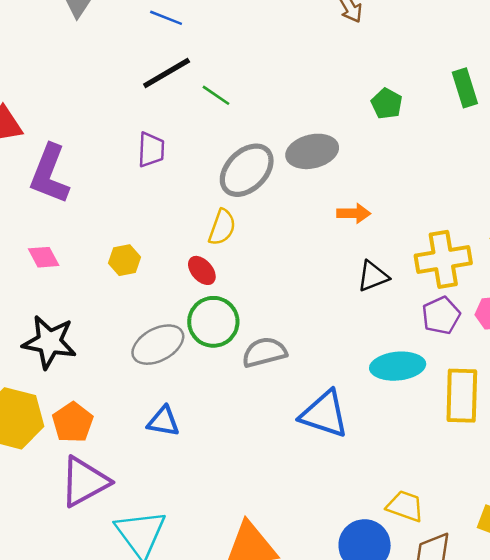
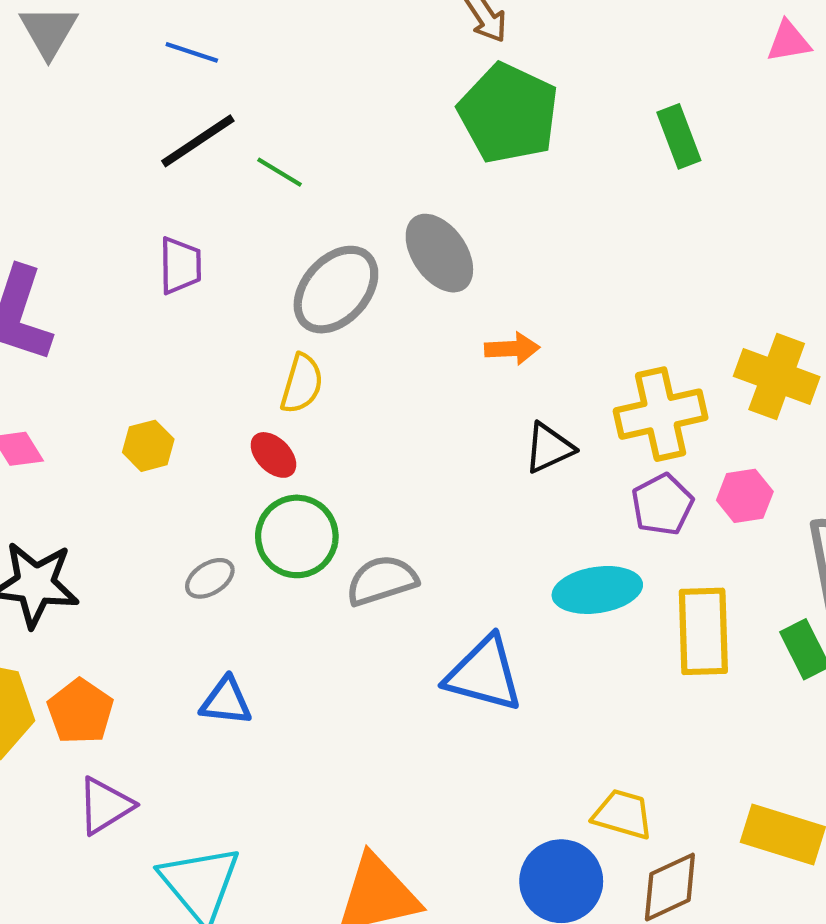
green pentagon: (387, 104) -> (508, 113), moved, size x2.0
gray ellipse: (312, 151) -> (439, 253), turned 72
gray ellipse: (158, 345) -> (210, 578), size x0.6
purple triangle: (84, 482) -> (105, 806), size x0.7

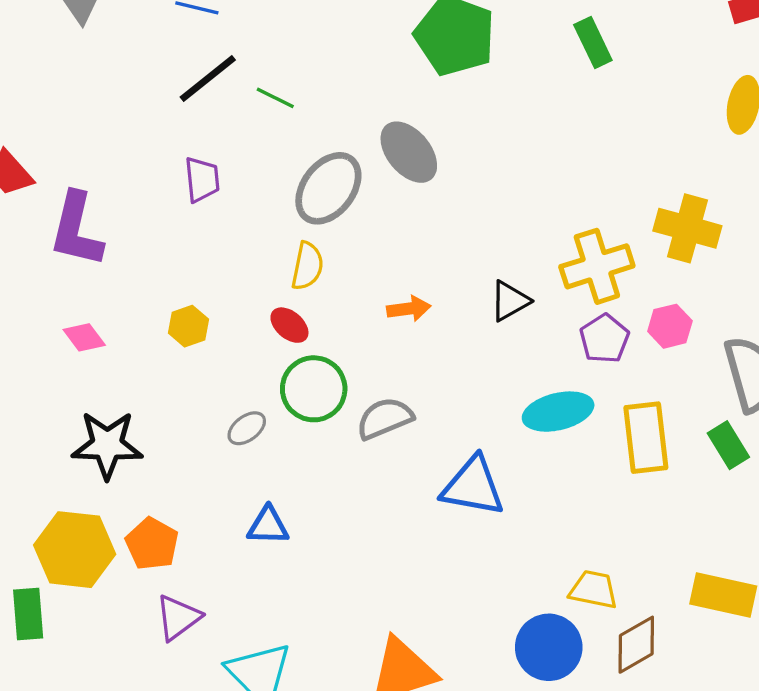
orange arrow: (512, 349) -> (409, 309), moved

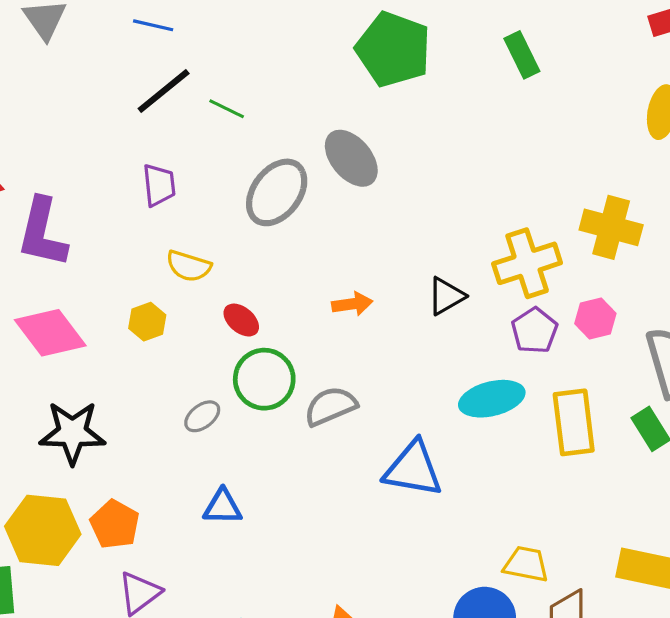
yellow semicircle: (307, 266) -> (189, 266), moved, turned 96
pink diamond: (84, 337) -> (50, 333), size x1.8

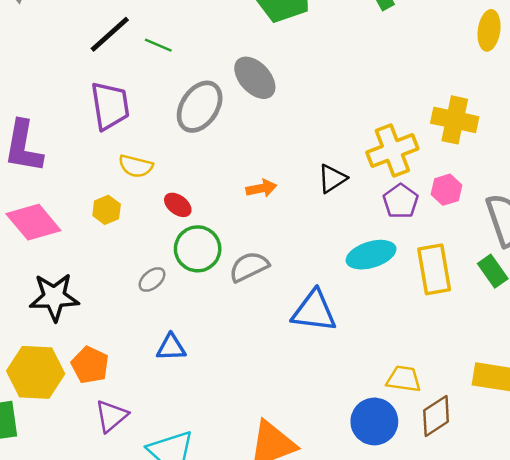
purple trapezoid: (159, 185) -> (110, 106), size x1.5

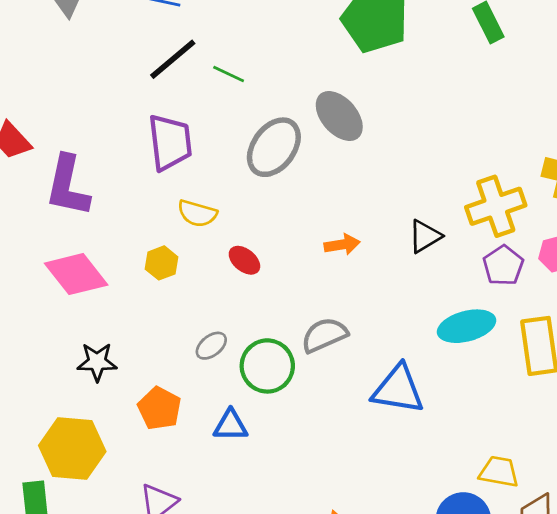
green circle: (198, 249) -> (267, 366), moved
black star: (54, 297) -> (97, 362), size x0.7
orange pentagon: (90, 365) -> (159, 408), moved

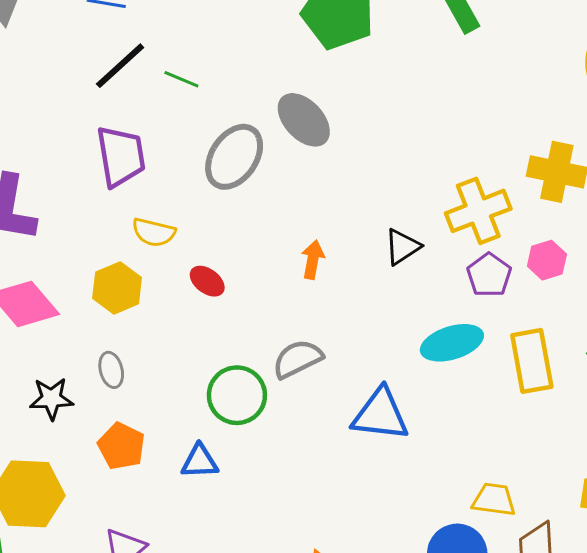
orange arrow: (342, 245) -> (313, 260), turned -68
yellow hexagon: (162, 263) -> (117, 288), size x1.4
gray ellipse: (211, 346) -> (111, 370), moved, turned -64

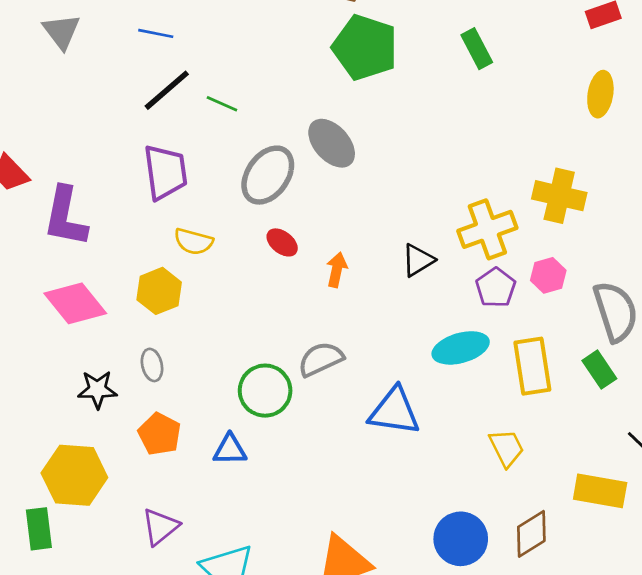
red ellipse: (207, 281) -> (282, 242), moved
yellow trapezoid: (494, 500) -> (507, 448), moved, turned 54

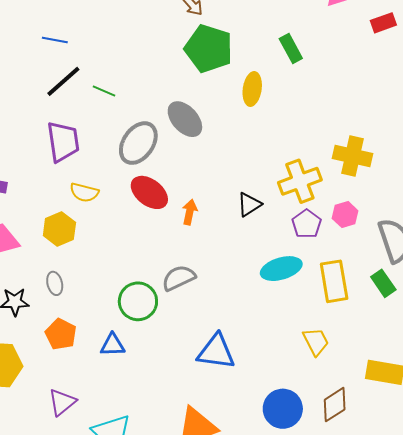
yellow ellipse: (600, 94) -> (252, 89), moved
red ellipse: (282, 242) -> (149, 192), size x1.6
blue triangle: (394, 411) -> (216, 352), moved

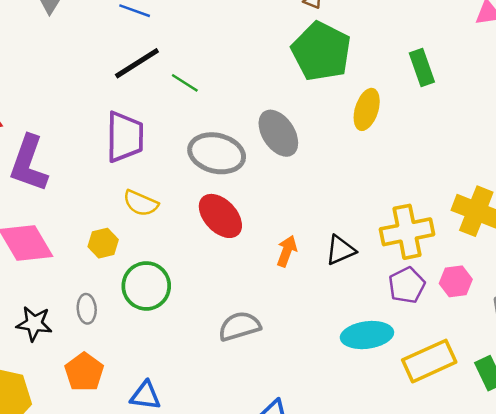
gray ellipse: (138, 143) -> (217, 153), turned 60
orange arrow: (190, 212) -> (287, 251), moved
yellow hexagon: (59, 229) -> (103, 243), size x0.7
yellow rectangle: (334, 281) -> (429, 361), turned 66
green circle: (138, 301) -> (146, 286), moved

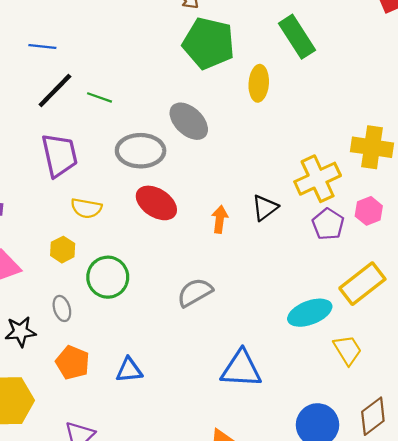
green rectangle: (422, 68) -> (297, 37), size x1.4
cyan ellipse: (367, 335) -> (310, 313), moved

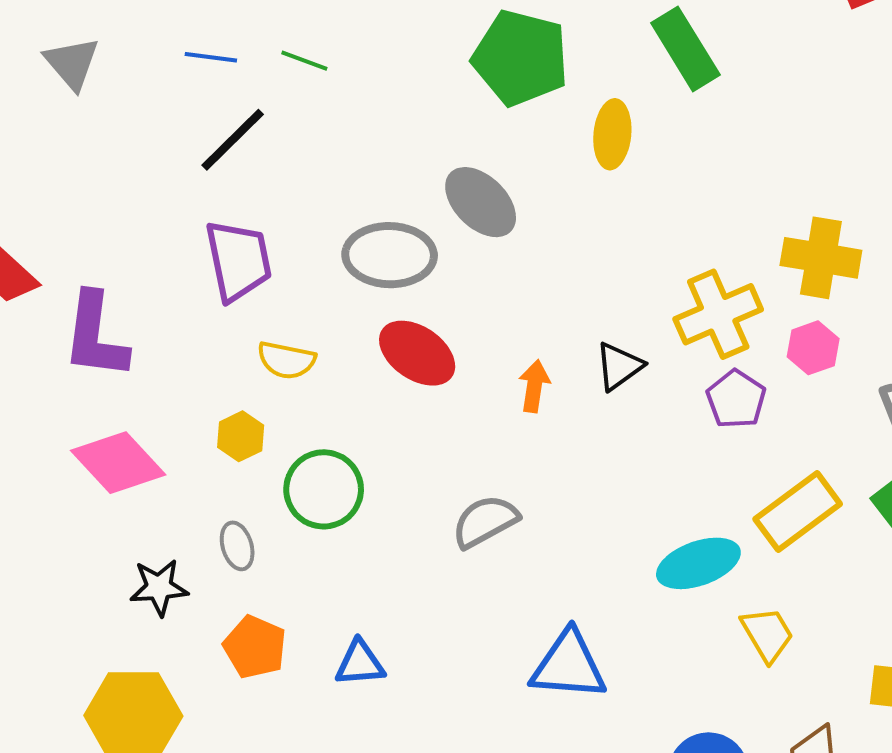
green line: (99, 97) -> (304, 61), moved
pink hexagon: (369, 211) -> (813, 348), moved

